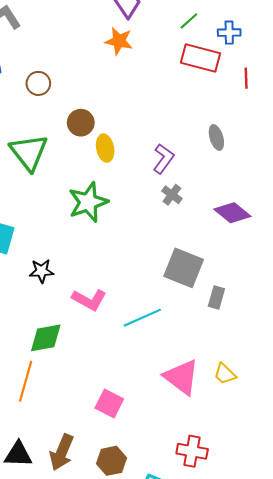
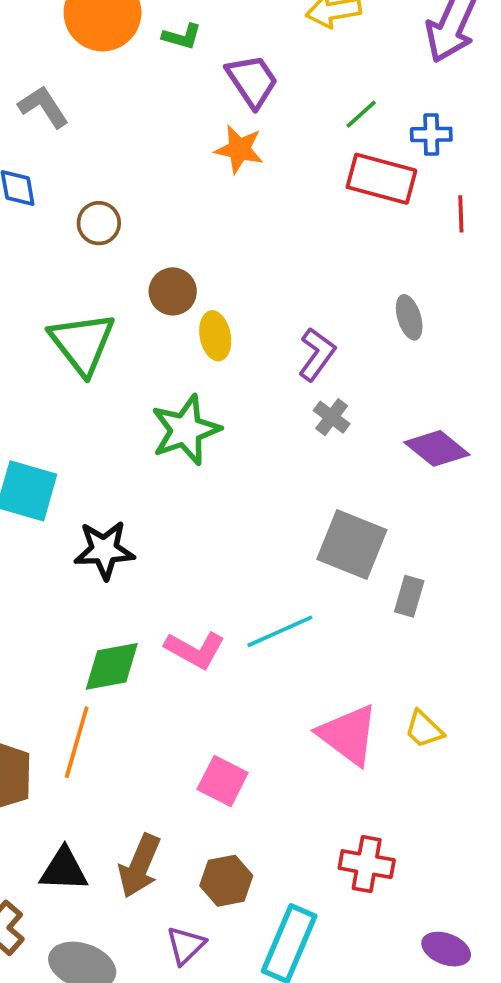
black star: (42, 271) -> (104, 550), size x1.4
pink L-shape: (89, 300) -> (195, 650), moved

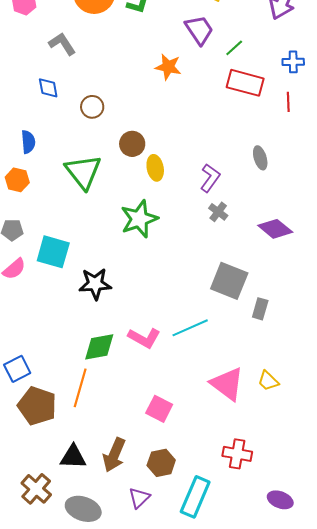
purple trapezoid: (252, 81) -> (199, 30), moved
blue cross: (431, 134) -> (293, 62), moved

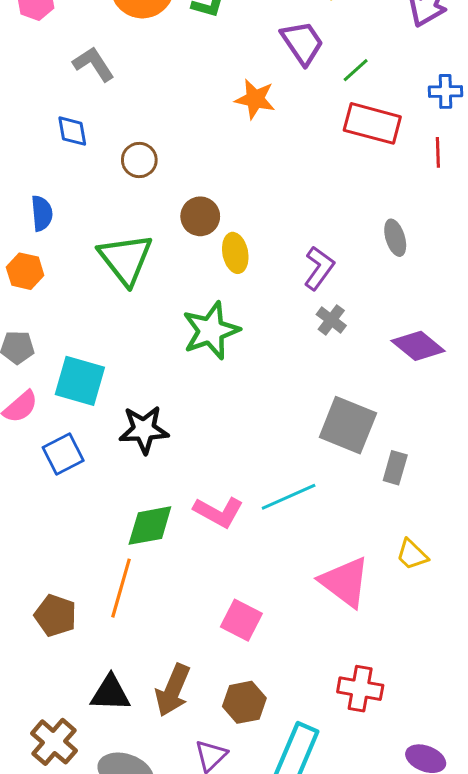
blue square: (17, 369) -> (63, 454), moved
yellow trapezoid: (268, 381) -> (412, 555), moved
brown pentagon: (37, 406) -> (55, 615), size x0.7

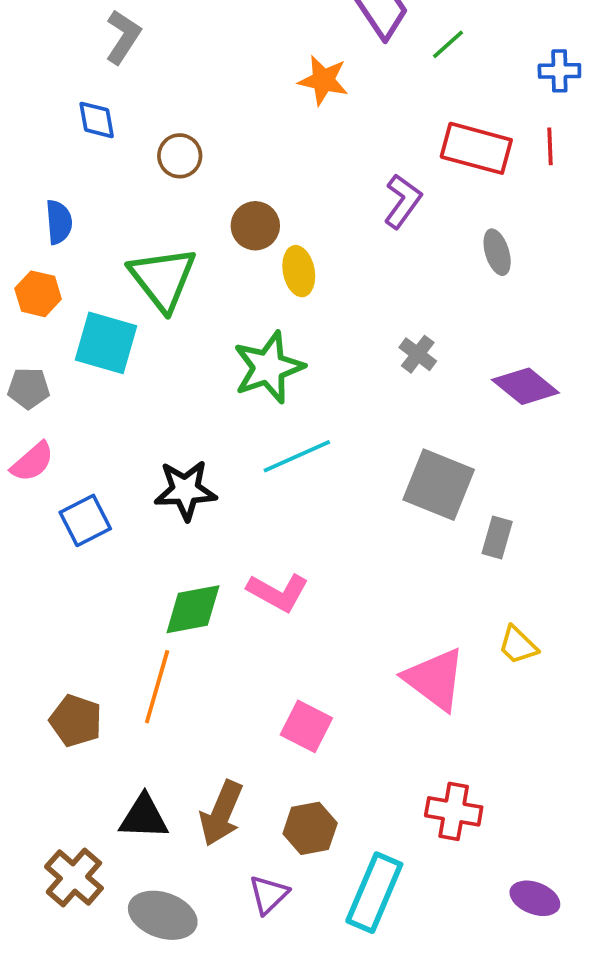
gray L-shape: (94, 64) -> (123, 37), turned 66
red rectangle: (372, 123) -> (476, 148), moved
purple L-shape: (319, 268) -> (403, 201), moved
cyan square: (80, 381) -> (106, 343), moved
cyan line: (289, 497) -> (297, 456), moved

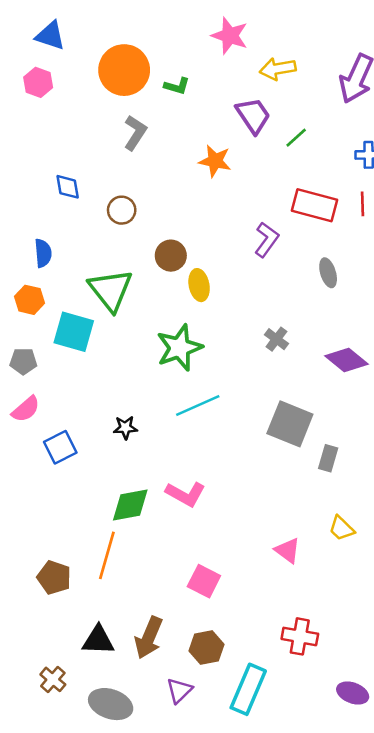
gray L-shape: (123, 37) -> (135, 133), moved
black star: (185, 490) -> (125, 428), size x0.6
pink triangle: (435, 679) -> (288, 550), size x0.6
brown cross: (74, 877) -> (53, 679), size x0.7

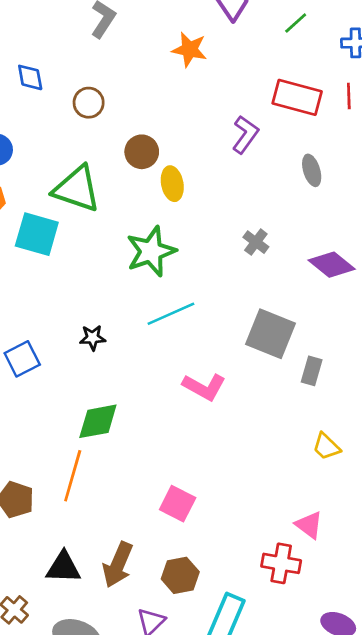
green line: (296, 138) -> (296, 23), moved
green triangle: (111, 290) -> (77, 189), turned -33
pink L-shape: (186, 494) -> (204, 387), moved
pink triangle: (288, 550) -> (309, 525), moved

